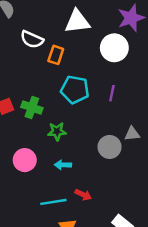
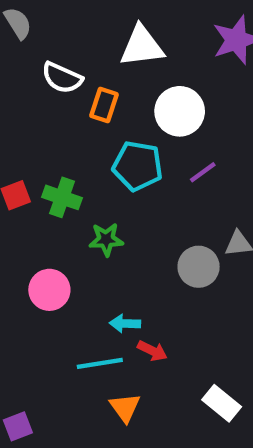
white circle: (114, 48) -> (180, 111), moved
purple line: (112, 93) -> (203, 172), turned 42
cyan arrow: (63, 165) -> (125, 323), moved

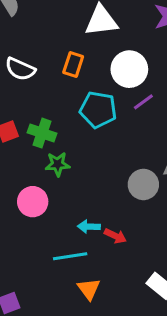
white semicircle: (62, 78) -> (20, 69), moved
purple line: (203, 172) -> (143, 102), moved
green star: (106, 239) -> (58, 164), moved
red arrow: (152, 351) -> (115, 236), moved

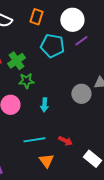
green cross: (42, 133) -> (16, 61), turned 36
cyan arrow: (89, 227) -> (44, 105), moved, turned -88
red arrow: (115, 236) -> (65, 141), moved

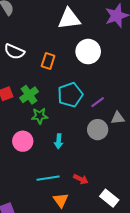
orange rectangle: (36, 17) -> (48, 61), moved
purple line: (81, 41) -> (98, 102), moved
cyan pentagon: (52, 46) -> (70, 95), moved, turned -30

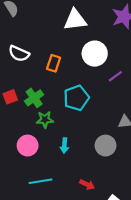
purple line: (98, 102) -> (115, 76), moved
gray circle: (98, 130) -> (106, 146), moved
cyan line: (48, 178) -> (41, 181), moved

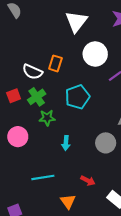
white triangle: (75, 20) -> (76, 22), turned -45
white semicircle: (19, 54) -> (32, 72), moved
pink circle: (28, 146) -> (18, 137), moved

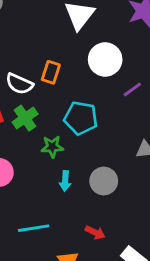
cyan pentagon: (77, 97) -> (81, 118), turned 30
green star: (47, 118) -> (52, 147), moved
gray circle: (106, 143) -> (104, 181), moved

